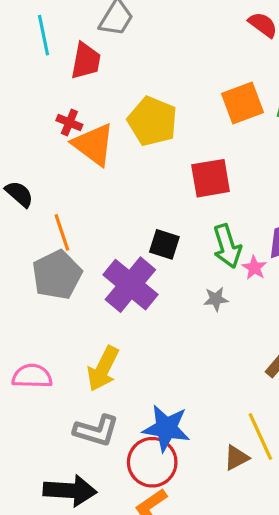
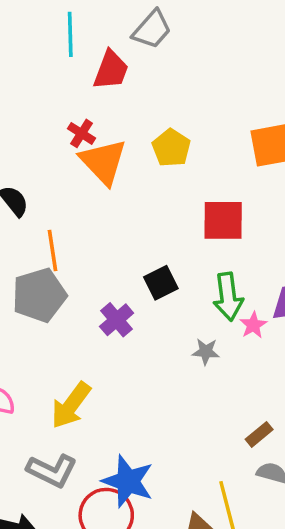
yellow pentagon: (152, 121) -> (171, 148), size x0.7
black square: (164, 244) -> (161, 283), turned 36
purple cross: (130, 285) -> (117, 320), size x0.6

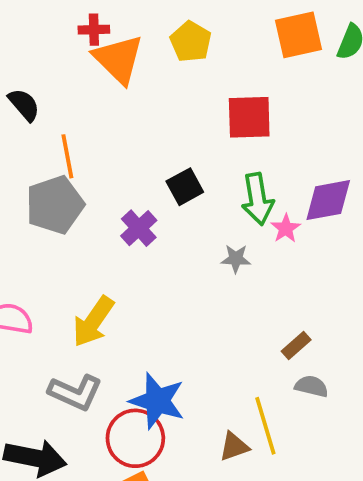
red cross: (82, 133) -> (94, 30), turned -32

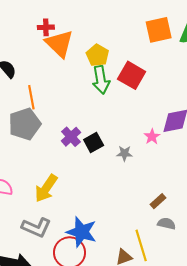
yellow pentagon: (191, 42) -> (98, 55), moved
red square: (249, 117) -> (132, 75), turned 32
black square: (185, 187) -> (94, 143), moved
green arrow: (257, 199) -> (101, 80), moved

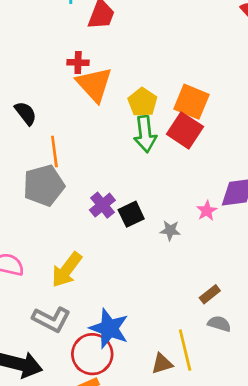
orange square: (159, 30) -> (191, 102), moved, turned 32

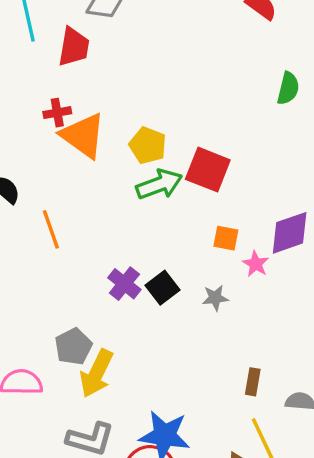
orange square: (191, 102) -> (226, 238), moved, size x0.6
green arrow: (145, 134) -> (159, 184), turned -92
gray pentagon: (44, 185) -> (73, 347), moved, size x0.7
brown rectangle: (210, 294) -> (253, 382), moved, turned -30

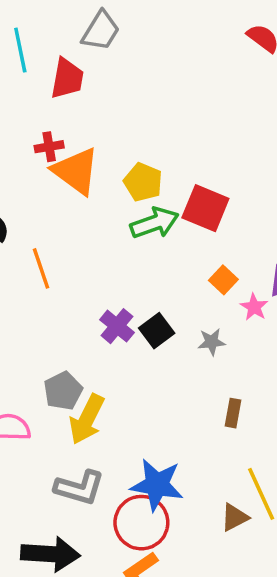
orange square: (226, 238) -> (223, 280), turned 32
brown rectangle: (253, 382) -> (233, 413), moved

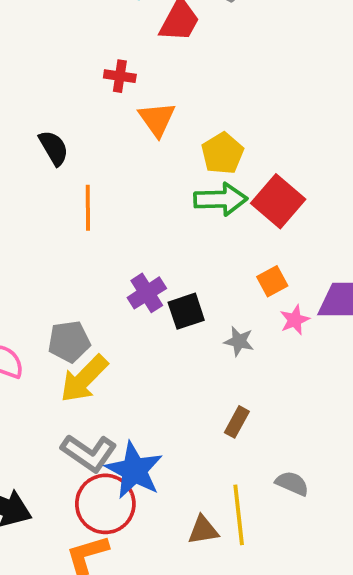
red cross: (49, 147) -> (120, 76), moved
orange triangle: (76, 171) -> (157, 119), size x0.7
gray L-shape: (79, 488) -> (89, 453), moved

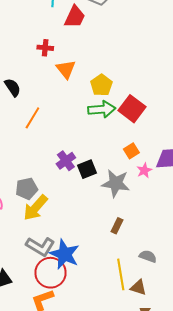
orange line: (88, 208) -> (32, 118), turned 35
gray star: (239, 341) -> (116, 183), size x1.8
brown triangle: (203, 530) -> (138, 287), moved, turned 30

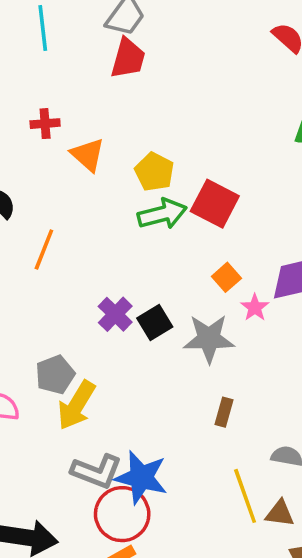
red trapezoid: (75, 17) -> (128, 58), moved

